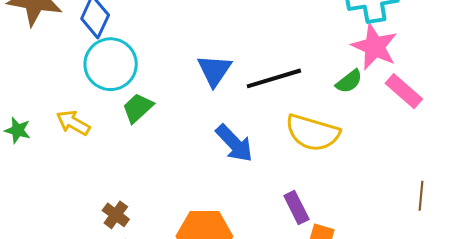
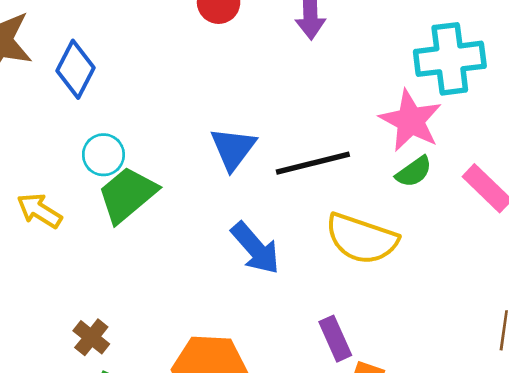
pink star: (375, 47) -> (411, 121), moved
cyan circle: (111, 64) -> (103, 155), moved, size x0.6
green trapezoid: (138, 108) -> (127, 195), size x1.4

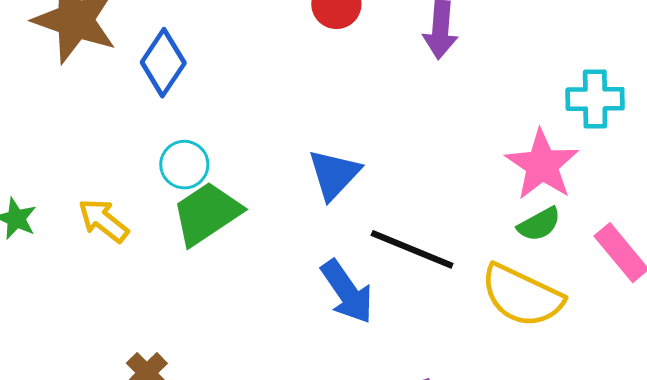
cyan cross: (450, 59) -> (595, 99), size x0.7
black line: (313, 163) -> (412, 249), moved, turned 30
yellow semicircle: (362, 239) -> (522, 296), moved

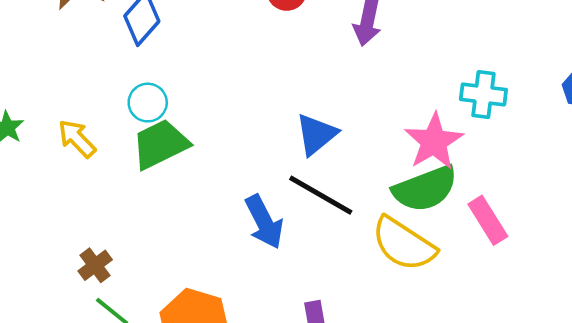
blue triangle: (334, 174) -> (316, 134), moved
green semicircle: (539, 224) -> (425, 189), size x1.8

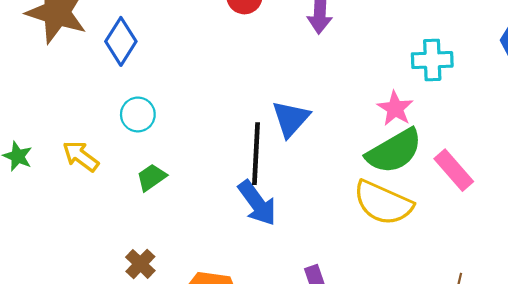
pink star: (434, 142) -> (395, 108), size x0.7
green trapezoid: (160, 144) -> (151, 177), moved, size x0.6
black line: (321, 195) -> (256, 154), moved, turned 72
brown cross: (95, 265) -> (140, 264), moved

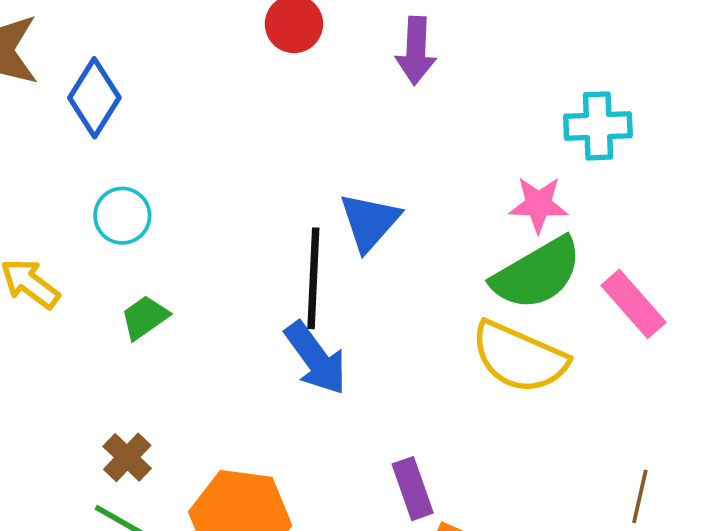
pink star: (395, 108) -> (538, 204), turned -30

